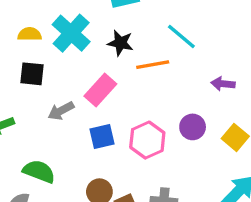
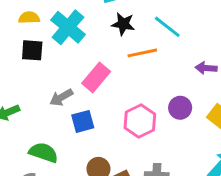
yellow semicircle: (30, 34) -> (29, 18), moved
black star: (120, 43) -> (123, 24), moved
black square: (32, 74) -> (32, 50), moved
blue square: (102, 136) -> (83, 121), moved

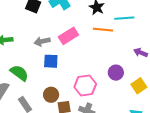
cyan line: (167, 27) -> (124, 18), turned -60
pink hexagon: (140, 121) -> (85, 85), moved

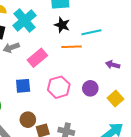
gray arrow: (42, 41) -> (11, 48), moved
pink hexagon: (85, 85) -> (59, 87), moved

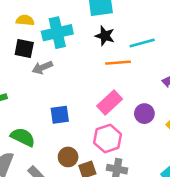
cyan cross: (25, 20) -> (57, 33), turned 30
pink rectangle: (37, 58) -> (110, 103), moved
pink hexagon: (59, 87) -> (108, 138), moved

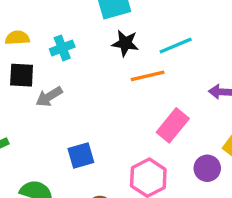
cyan cross: (57, 33) -> (62, 48), size x0.6
pink rectangle: (110, 103) -> (173, 125), moved
purple circle: (144, 114) -> (207, 168), moved

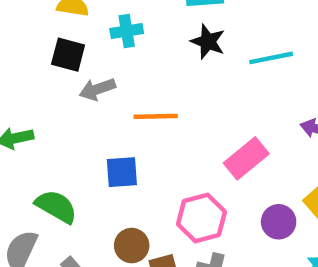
orange line: (148, 76) -> (156, 116), moved

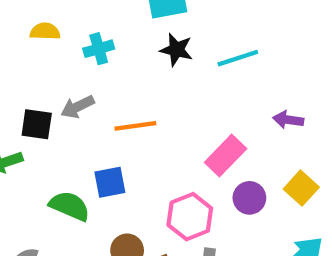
black square: (68, 55) -> (37, 124), moved
green semicircle: (56, 206) -> (70, 206), moved
purple circle: (279, 222) -> (249, 198), moved

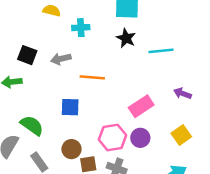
black square: (37, 124) -> (27, 55), moved
purple circle: (249, 198) -> (140, 138), moved
green semicircle: (70, 206) -> (32, 125), moved

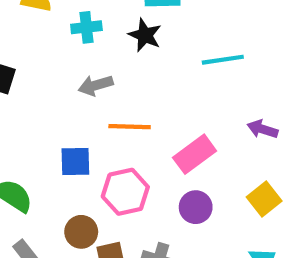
black star: (126, 38) -> (145, 35), moved
gray arrow: (61, 59) -> (96, 85), moved
orange line: (92, 77) -> (130, 127), moved
pink hexagon: (112, 137) -> (125, 192), moved

